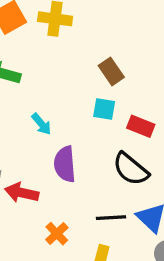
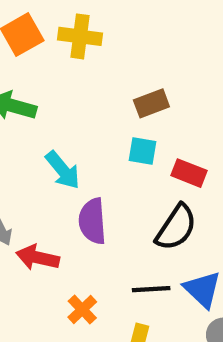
brown rectangle: (111, 71) -> (151, 103), turned -76
cyan arrow: (41, 124) -> (63, 170), size x1.4
black semicircle: (131, 169) -> (176, 227), turned -96

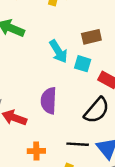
cyan arrow: (63, 170) -> (58, 51), moved
orange cross: (82, 310) -> (36, 151), turned 35

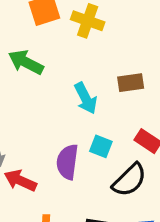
cyan square: (83, 64) -> (101, 146), moved

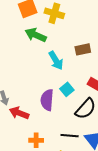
green arrow: (26, 62) -> (36, 35), moved
cyan square: (101, 146) -> (67, 89), turned 32

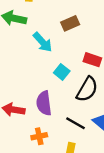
purple semicircle: (47, 100) -> (44, 103), moved
black line: (70, 136) -> (76, 123), turned 36

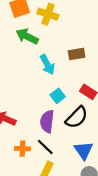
purple semicircle: (44, 103) -> (47, 121), moved
black line: (76, 123) -> (45, 147), moved

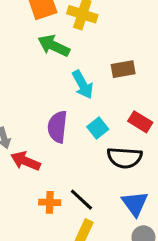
black semicircle: (77, 117) -> (125, 158), turned 50
purple semicircle: (47, 121) -> (57, 127), moved

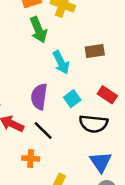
green arrow: (54, 46) -> (38, 30), turned -140
black line: (81, 200) -> (43, 130), moved

